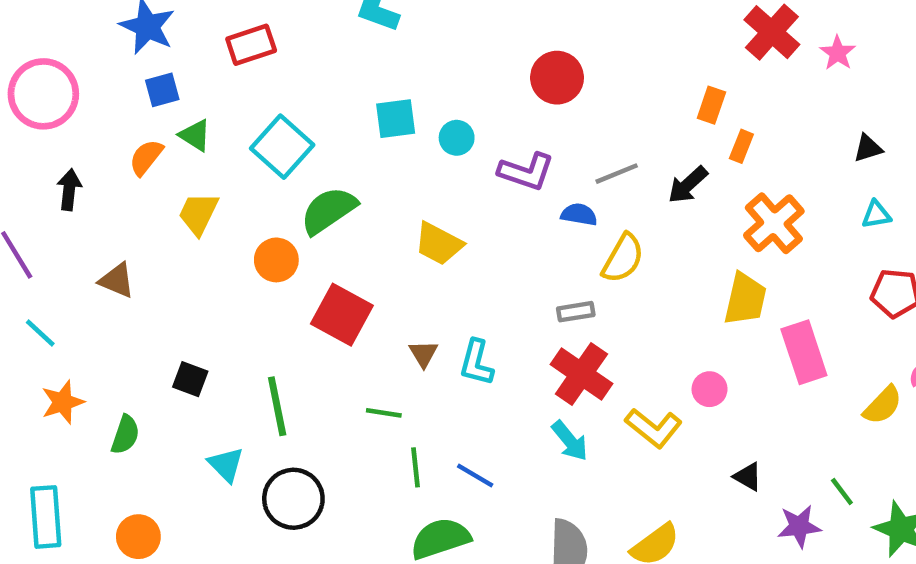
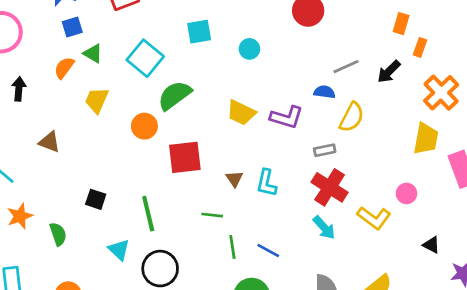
cyan square: (396, 119) -> (199, 32), moved
purple L-shape: (526, 172) -> (287, 117), moved
red square: (342, 315) -> (185, 157), turned -33
green semicircle: (125, 435) -> (58, 234), turned -35

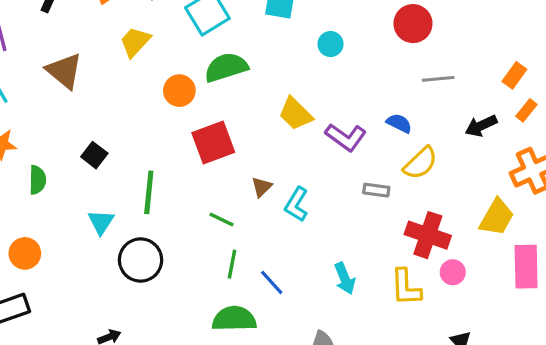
gray line: (346, 67) -> (438, 79), moved
brown triangle: (49, 142) -> (64, 71), size x1.4
red square: (185, 157) -> (213, 142), turned -33
red cross: (330, 187) -> (428, 235), moved, turned -33
yellow L-shape: (374, 218) -> (406, 287), turned 32

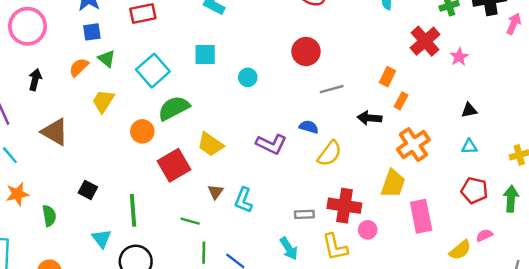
yellow trapezoid: (296, 114) -> (210, 144), moved
black arrow: (481, 126) -> (370, 118), turned 40
gray rectangle: (376, 190) -> (304, 214), moved

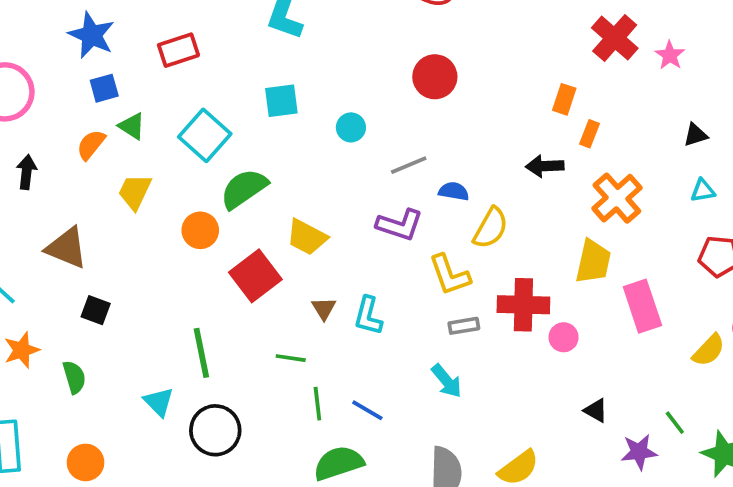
gray line: (332, 89) -> (409, 165), moved
black square: (88, 190) -> (96, 310), moved
yellow L-shape: (335, 247) -> (450, 275), moved

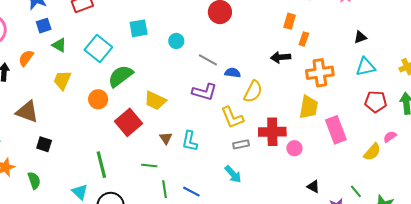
orange semicircle: (91, 145) -> (26, 58), moved
gray line: (409, 165) -> (208, 60), turned 54
cyan triangle: (703, 191) -> (366, 67), size x1.5
orange cross: (617, 198) -> (320, 73), turned 36

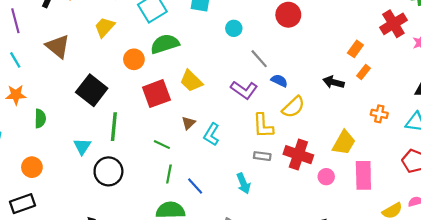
orange cross: (320, 73) -> (379, 114), moved, size x0.6
black square: (44, 144) -> (92, 90), moved, size x1.8
pink circle: (294, 148) -> (326, 177), moved

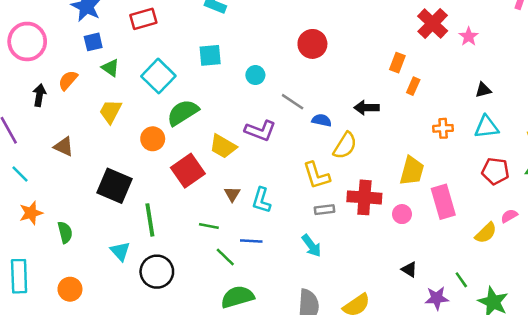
brown triangle: (58, 46) -> (64, 147), size x0.7
black arrow: (333, 82) -> (367, 108), moved
purple L-shape: (244, 90) -> (260, 131), moved
green line: (169, 174) -> (225, 257), turned -42
blue line: (195, 186) -> (251, 241), moved, turned -30

